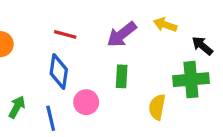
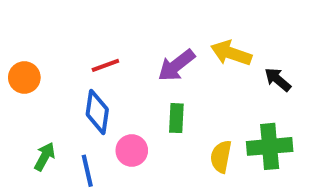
yellow arrow: (165, 25) -> (231, 53), size x1.4
red line: (65, 34) -> (105, 65), turned -35
green cross: (191, 80) -> (270, 146), moved

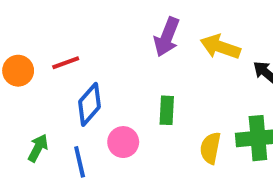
red line: (105, 65) -> (66, 63), moved
purple arrow: (176, 65) -> (167, 37), moved, turned -30
blue diamond: (97, 112) -> (89, 104), turned 33

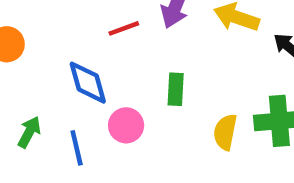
red line: (66, 63) -> (124, 28), moved
blue diamond: (89, 104) -> (88, 83), turned -57

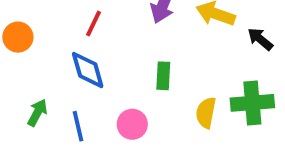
red line: (124, 28) -> (94, 23), moved, turned -44
pink circle: (126, 125) -> (132, 124), moved

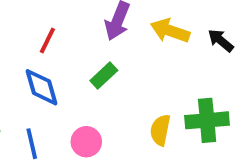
black arrow: (260, 39) -> (221, 40), moved
green rectangle: (163, 76) -> (104, 76), moved, turned 44

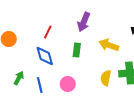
yellow arrow: (170, 31) -> (109, 45), moved
green rectangle: (104, 76) -> (77, 50), turned -40

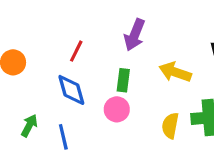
pink circle: (68, 84) -> (117, 109), moved

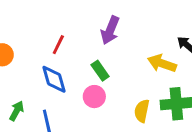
yellow arrow: (175, 72) -> (162, 63), moved
green rectangle: (123, 80) -> (100, 71), turned -42

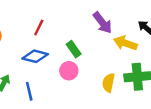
purple arrow: (110, 30) -> (102, 23), moved, turned -60
blue diamond: (54, 79) -> (35, 56), turned -60

